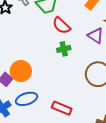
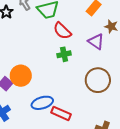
blue ellipse: (27, 99) -> (42, 103), moved

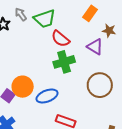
green cross: (64, 54) -> (64, 62), size x1.5
blue ellipse: (42, 103) -> (47, 96), moved

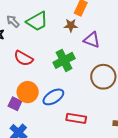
brown star: (109, 31) -> (71, 25), moved
red semicircle: (60, 39) -> (23, 58), moved

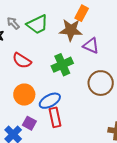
brown star: (71, 25) -> (71, 30), size x1.6
purple square: (15, 104) -> (29, 123), moved
red rectangle: (76, 118) -> (55, 117), moved, turned 66

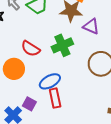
red semicircle: (22, 61) -> (31, 49), moved
orange circle: (24, 95) -> (14, 69), moved

